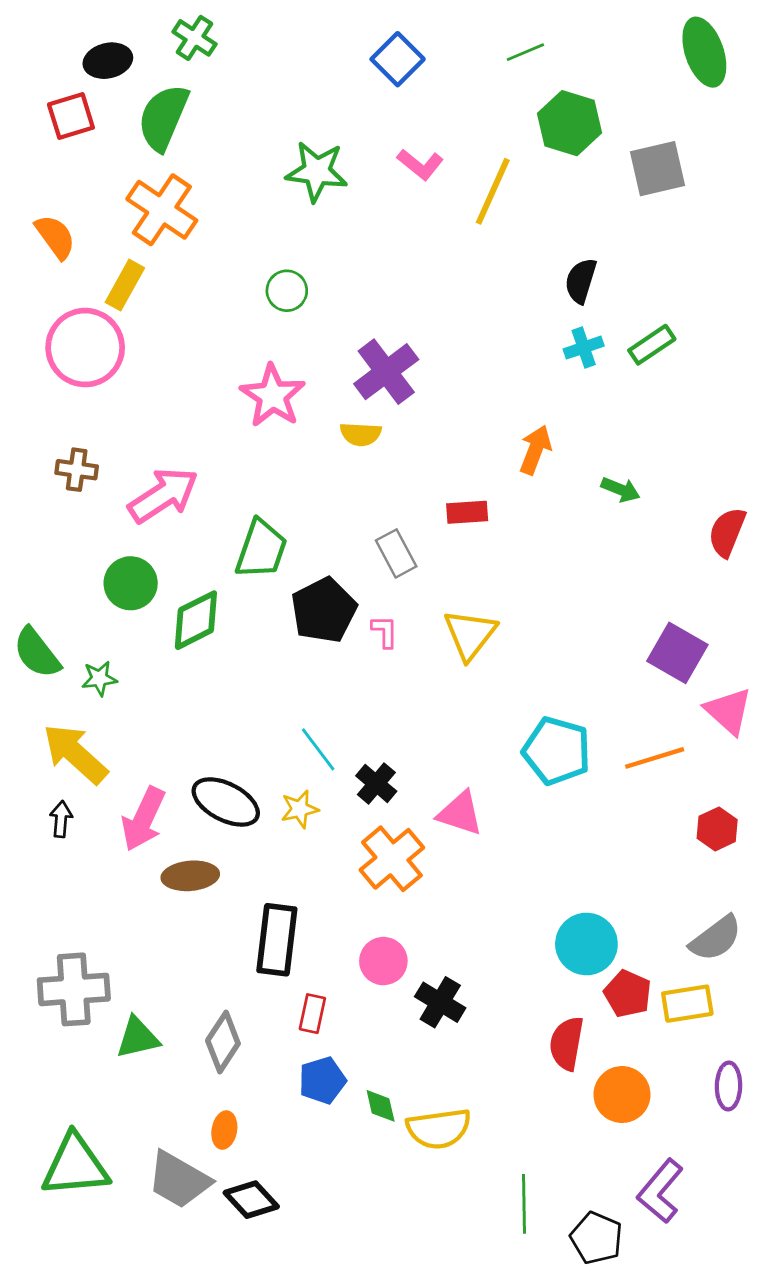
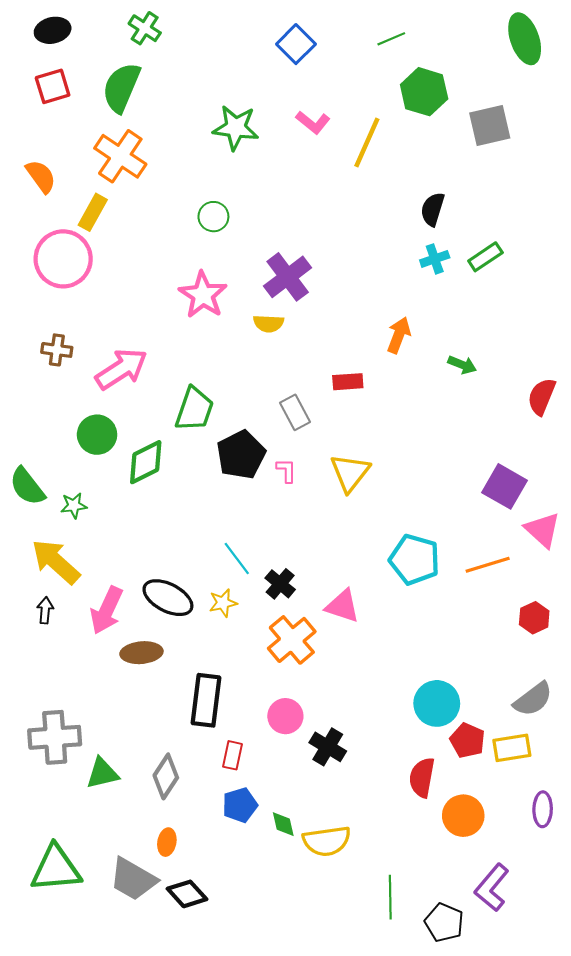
black ellipse: (108, 61) -> (53, 30), moved

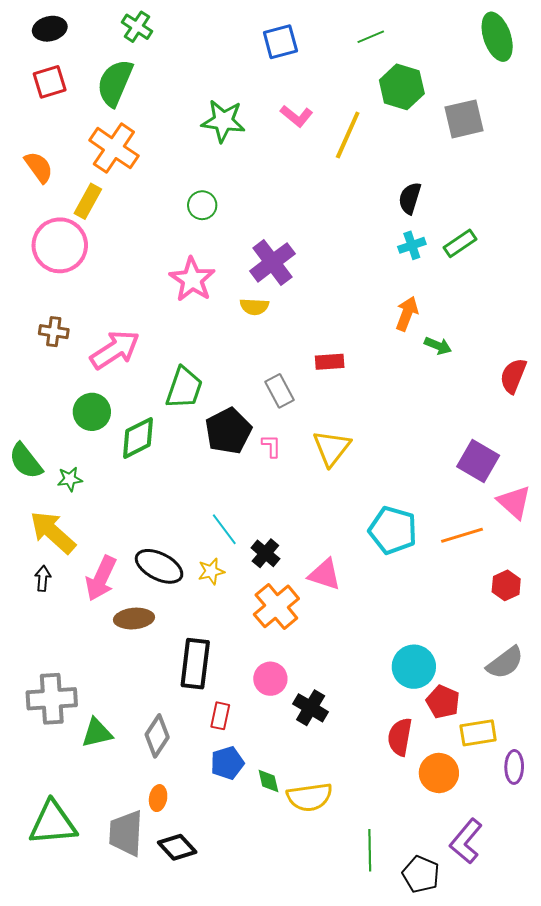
blue square: (296, 44) -> (280, 42), turned 30
orange arrow: (399, 335) -> (407, 314), moved
yellow rectangle: (512, 748) -> (478, 733), moved
gray trapezoid: (133, 879) -> (126, 833), turned 63

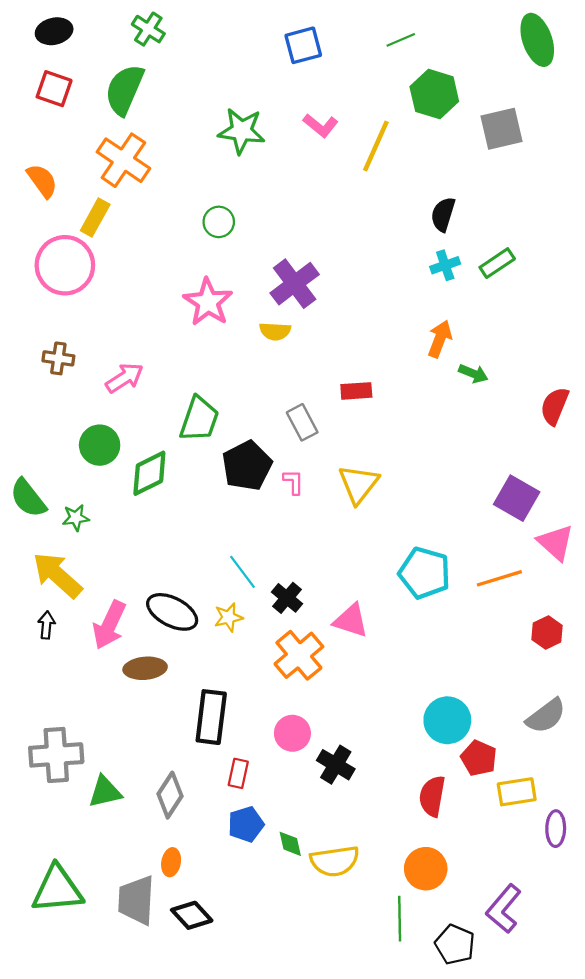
red square: (50, 82) -> (54, 89), turned 36
pink arrow: (115, 350) -> (124, 378), size x0.7
orange circle: (439, 773) -> (426, 869), moved

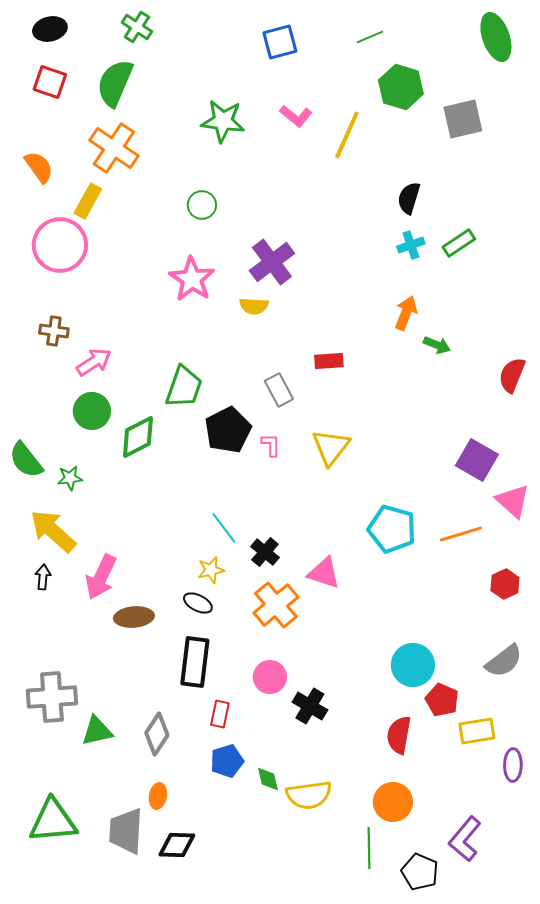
pink arrow: (124, 378) -> (94, 362), moved
black ellipse: (172, 612) -> (198, 603), moved, size x0.6
black diamond: (192, 915) -> (177, 845), turned -45

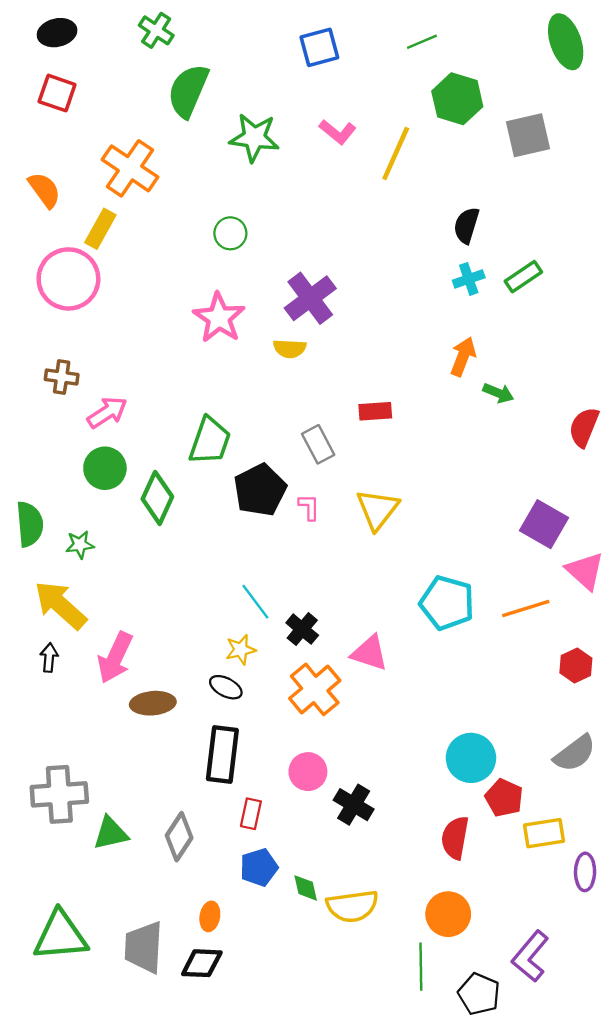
green semicircle: (115, 83) -> (188, 91), moved
green diamond: (138, 437) -> (157, 498), turned -39
green semicircle: (26, 460) -> (30, 524), turned -147
orange ellipse: (158, 796) -> (210, 916), moved

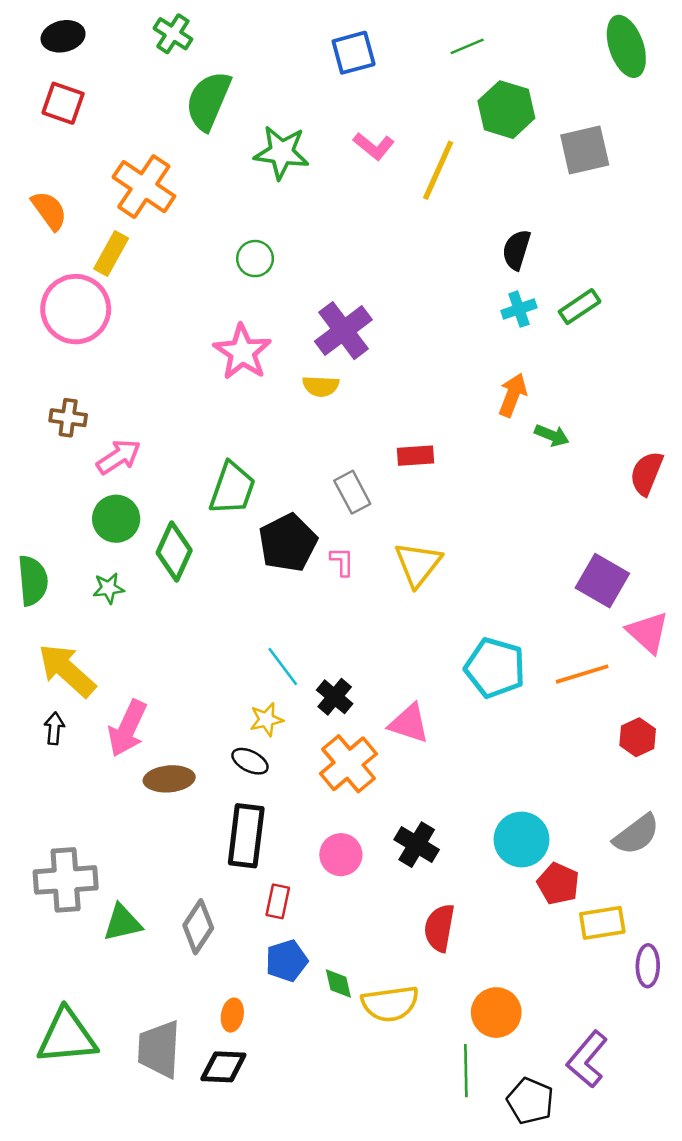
green star: (80, 545) -> (109, 588), moved
black cross: (354, 805) -> (417, 845), moved
red semicircle: (455, 838) -> (439, 928), moved

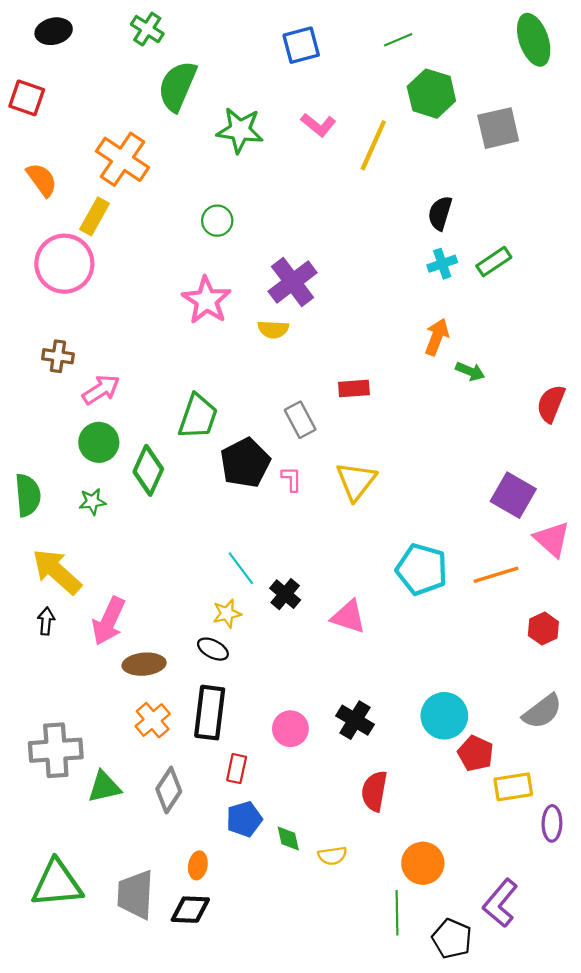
red square: (63, 103) -> (27, 98), moved
orange cross: (348, 764) -> (153, 720), moved, size x0.7
yellow semicircle: (390, 1004) -> (332, 856), size x0.6

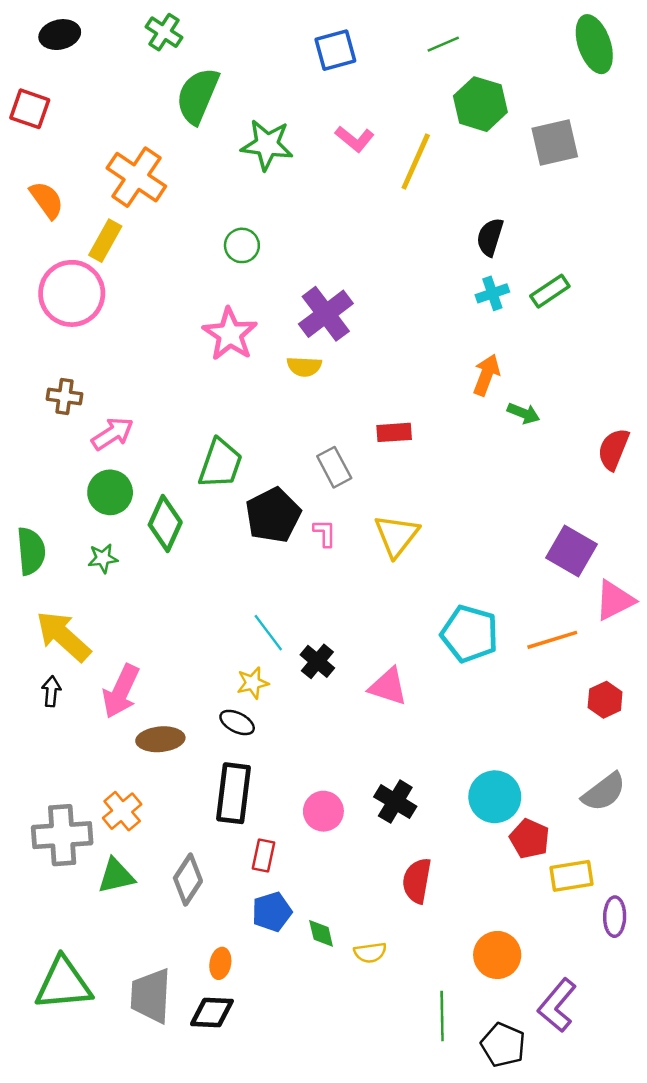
pink triangle: (552, 539) -> (615, 600), turned 51
orange cross: (153, 720) -> (122, 811), moved
orange circle: (423, 863) -> (497, 955), moved

